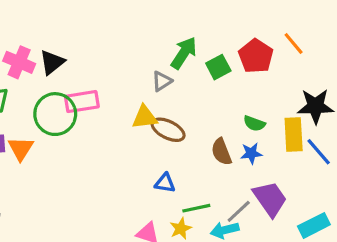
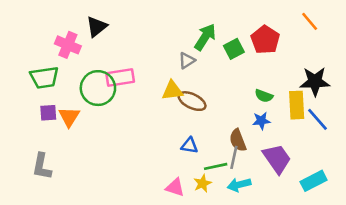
orange line: (294, 44) -> (310, 21), moved
black triangle: (52, 62) -> (97, 27), moved
brown semicircle: (221, 152) -> (238, 140), moved
gray line: (239, 211) -> (234, 157), moved, turned -35

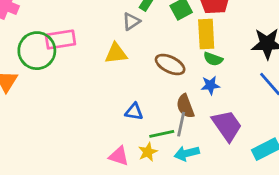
brown ellipse: (192, 101) -> (170, 64), moved
yellow rectangle: (297, 105) -> (206, 34), moved

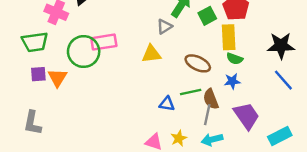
green line: (162, 134) -> (191, 92), moved

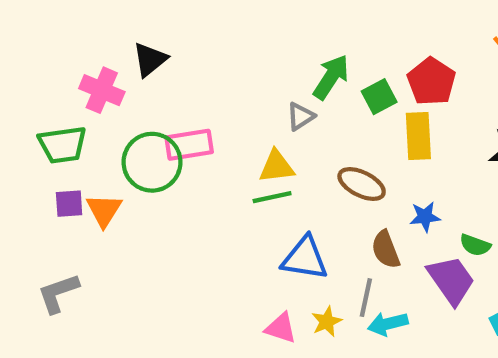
green semicircle: (235, 59) -> (475, 245), moved
green line: (191, 92) -> (272, 197), moved
blue triangle: (167, 104) -> (305, 258), size x1.6
gray line: (207, 115) -> (366, 298), moved
gray L-shape: (32, 123) -> (58, 293), turned 60

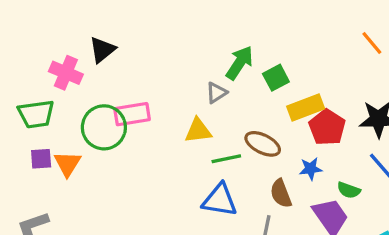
red pentagon: (431, 81) -> (327, 127), moved
yellow rectangle: (418, 136) -> (306, 107), turned 72
green line: (272, 197) -> (226, 159), moved

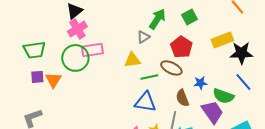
pink cross: (66, 73) -> (77, 29), moved, turned 36
green square: (276, 78) -> (189, 17), moved
yellow rectangle: (306, 107) -> (222, 40), moved
red pentagon: (327, 127) -> (181, 47), moved
green semicircle: (349, 190) -> (223, 96), size x1.5

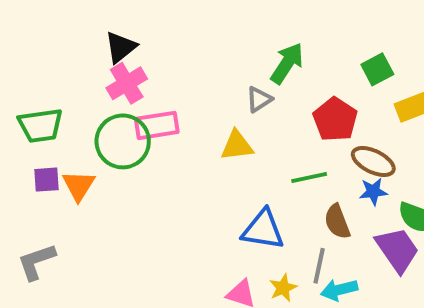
green square: (189, 17) -> (377, 69), moved
brown ellipse: (171, 68) -> (373, 161), moved
green line: (149, 77) -> (309, 178), moved

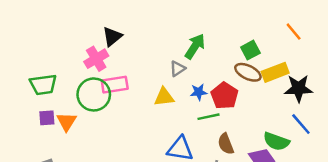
black triangle: (121, 47) -> (112, 37), moved
red pentagon: (335, 119) -> (224, 96), moved
brown ellipse: (373, 161) -> (248, 72), moved
blue star: (373, 192) -> (199, 92), moved

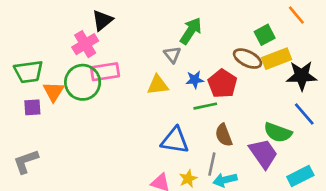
green square: (250, 50) -> (265, 35), moved
gray triangle: (178, 69) -> (172, 55), turned -35
orange triangle: (67, 122) -> (54, 92), moved

